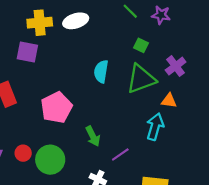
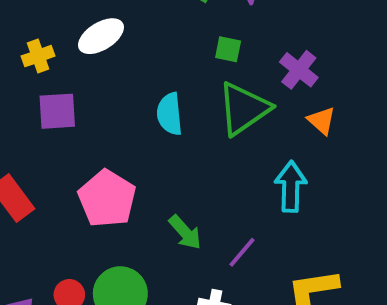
yellow cross: (40, 23) -> (38, 56), size x0.7
purple square: (27, 52) -> (57, 111), moved
orange triangle: (169, 101) -> (322, 121), moved, turned 49

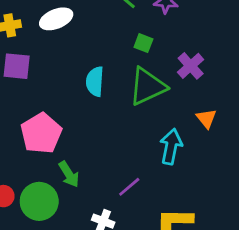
orange triangle: (322, 121) -> (206, 118), moved
green arrow: (185, 232) -> (69, 174), moved

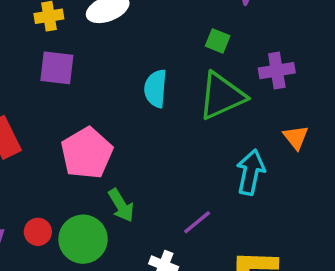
purple cross: (191, 66) -> (277, 71), turned 32

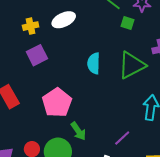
green square: (218, 41) -> (128, 23), moved
purple square: (57, 68) -> (37, 55), turned -30

